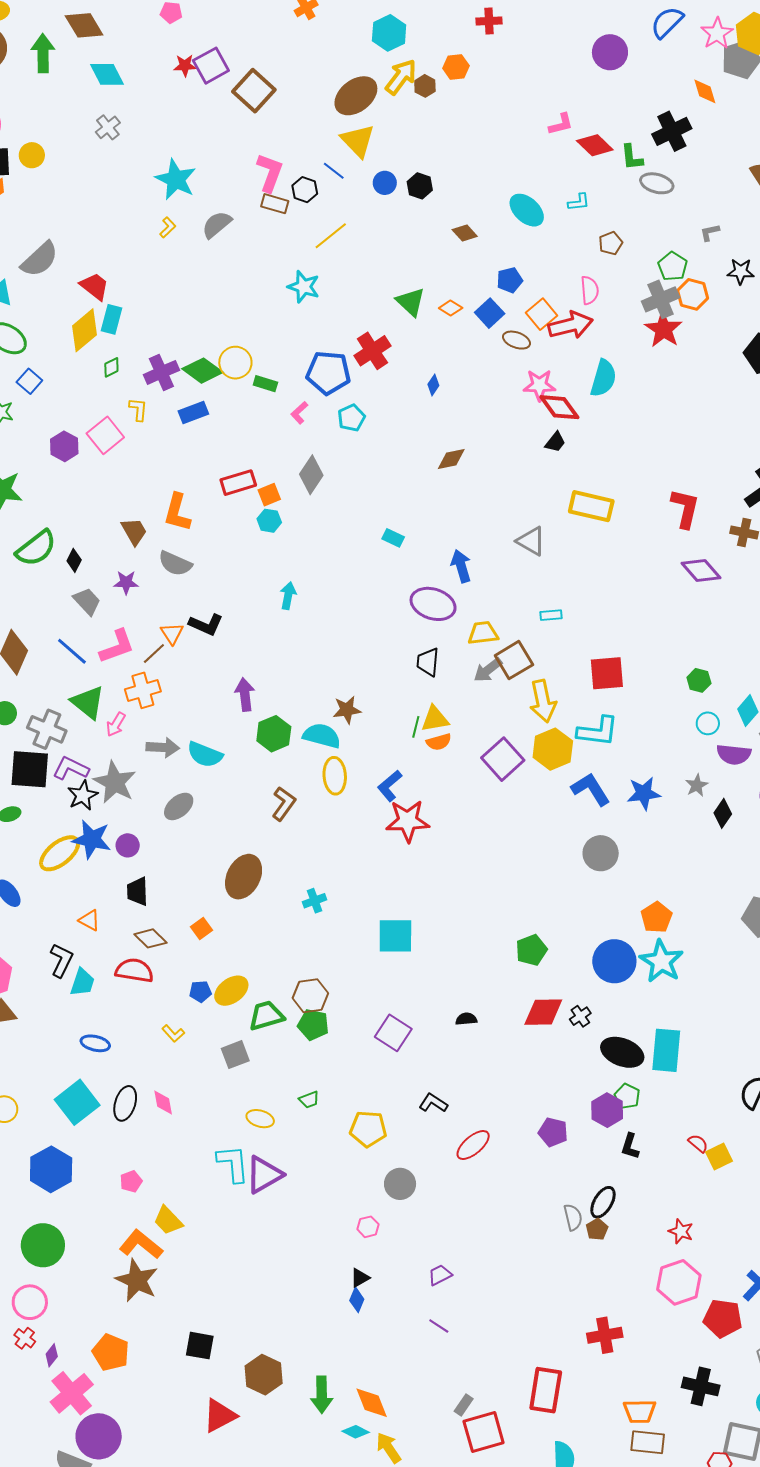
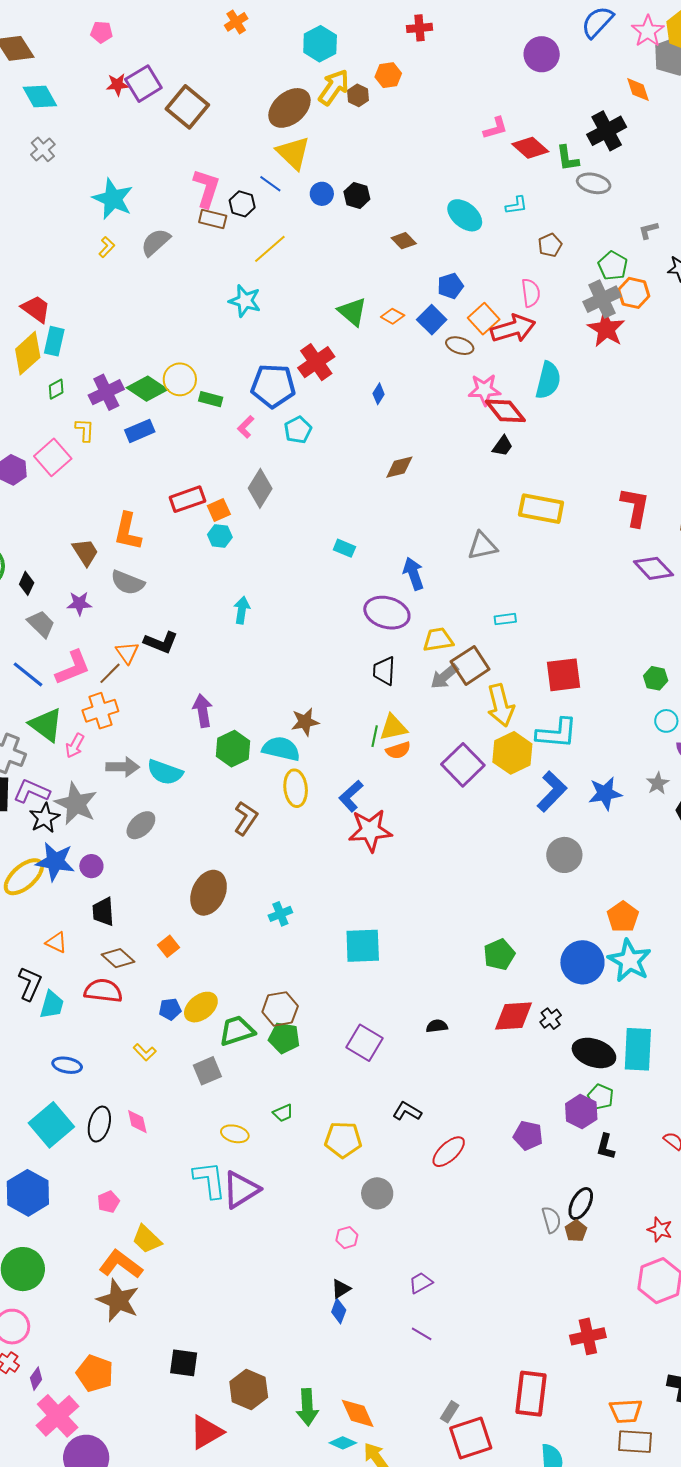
gray triangle: (531, 541) -> (482, 546), turned -40
blue L-shape: (591, 789) -> (552, 791), turned 78

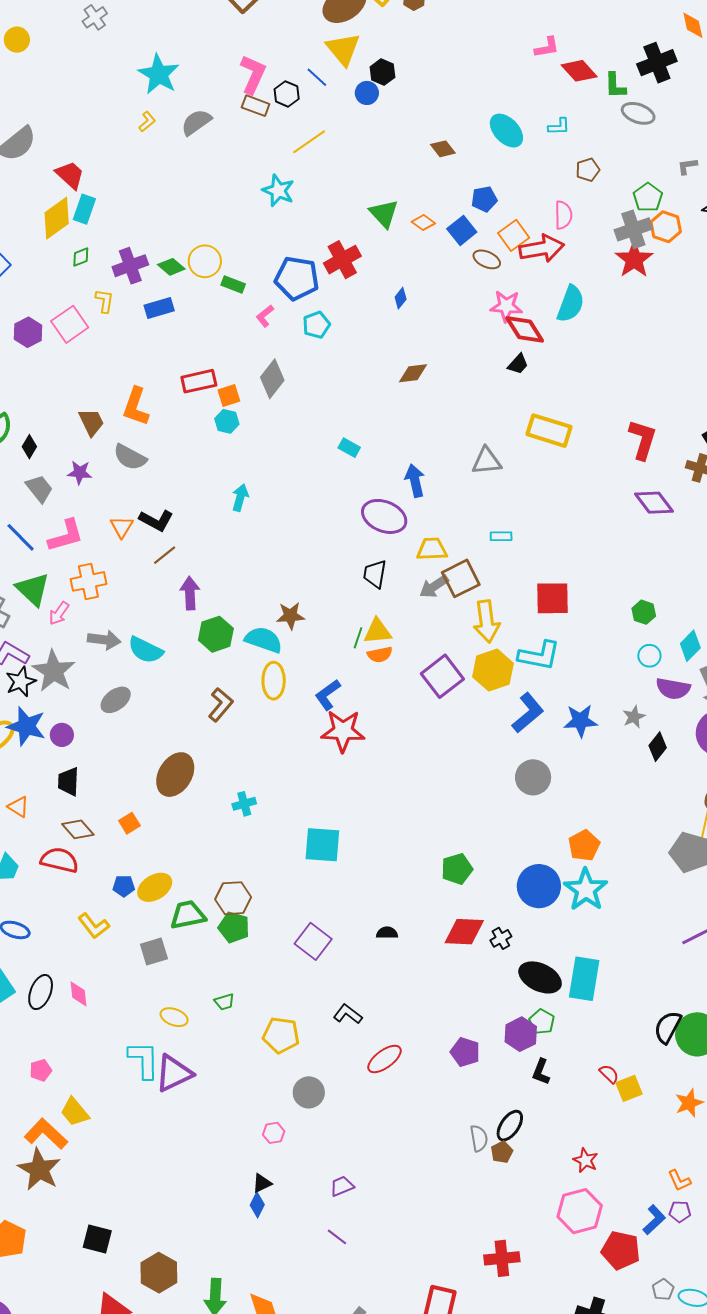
black hexagon: (357, 195) -> (382, 72), moved
green diamond: (147, 389) -> (171, 267), size x0.7
brown line: (110, 673) -> (165, 555), moved
yellow L-shape: (145, 1052) -> (94, 926), size x1.4

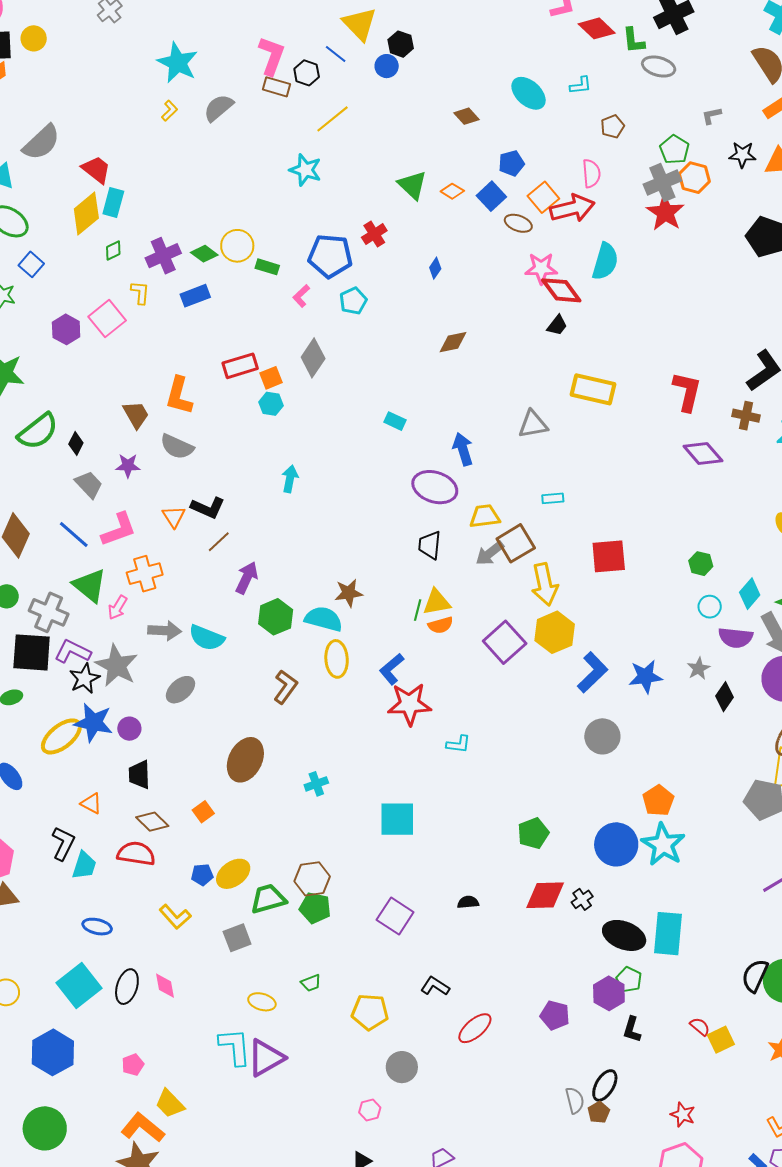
red cross: (342, 260) -> (374, 234), size x0.7
purple arrow: (190, 593) -> (247, 578), turned 32
cyan L-shape: (539, 655) -> (458, 744), moved, size x0.6

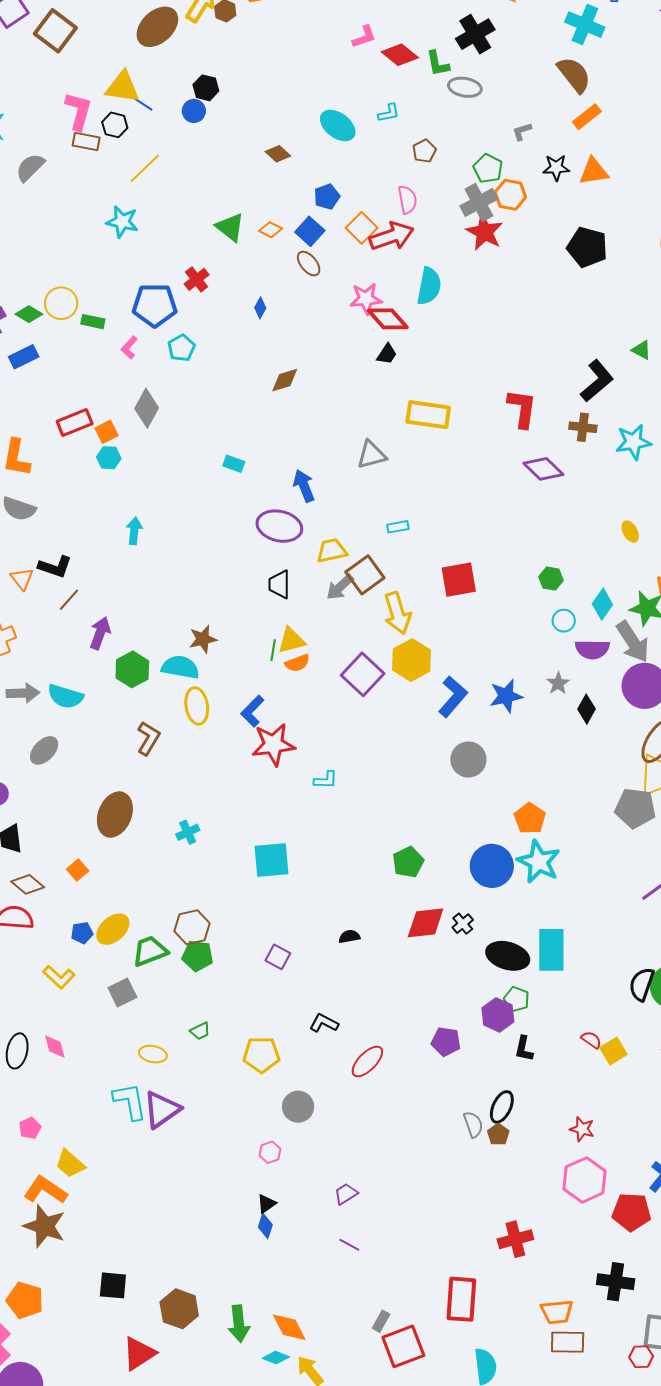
yellow triangle: (360, 24) -> (123, 87), moved, turned -33
brown ellipse: (518, 223) -> (309, 264), moved, turned 36
purple square: (395, 916) -> (278, 957), size x0.7

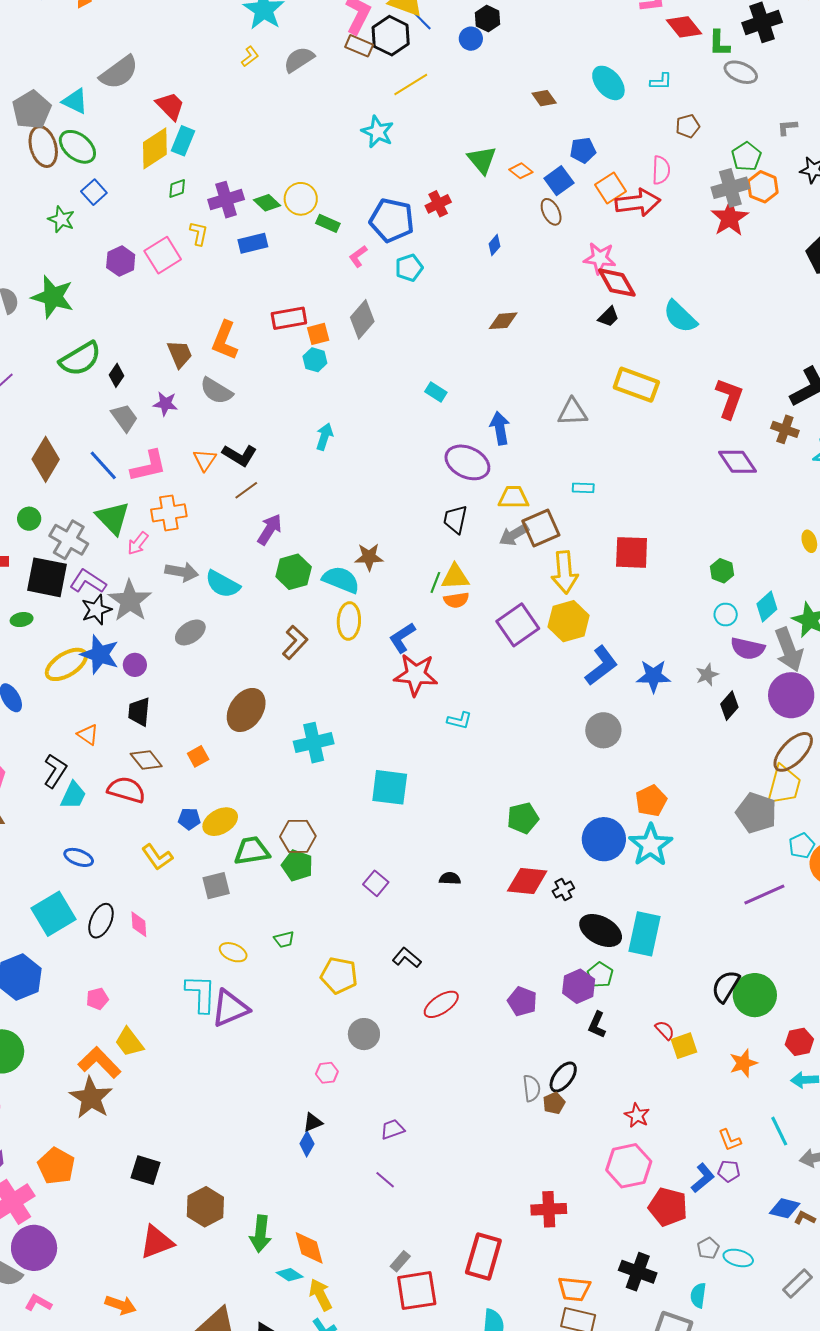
black hexagon: (115, 125) -> (391, 36), size x1.5
cyan semicircle: (429, 286) -> (680, 317), moved, turned 111
cyan cross: (188, 832) -> (314, 743), size x1.6

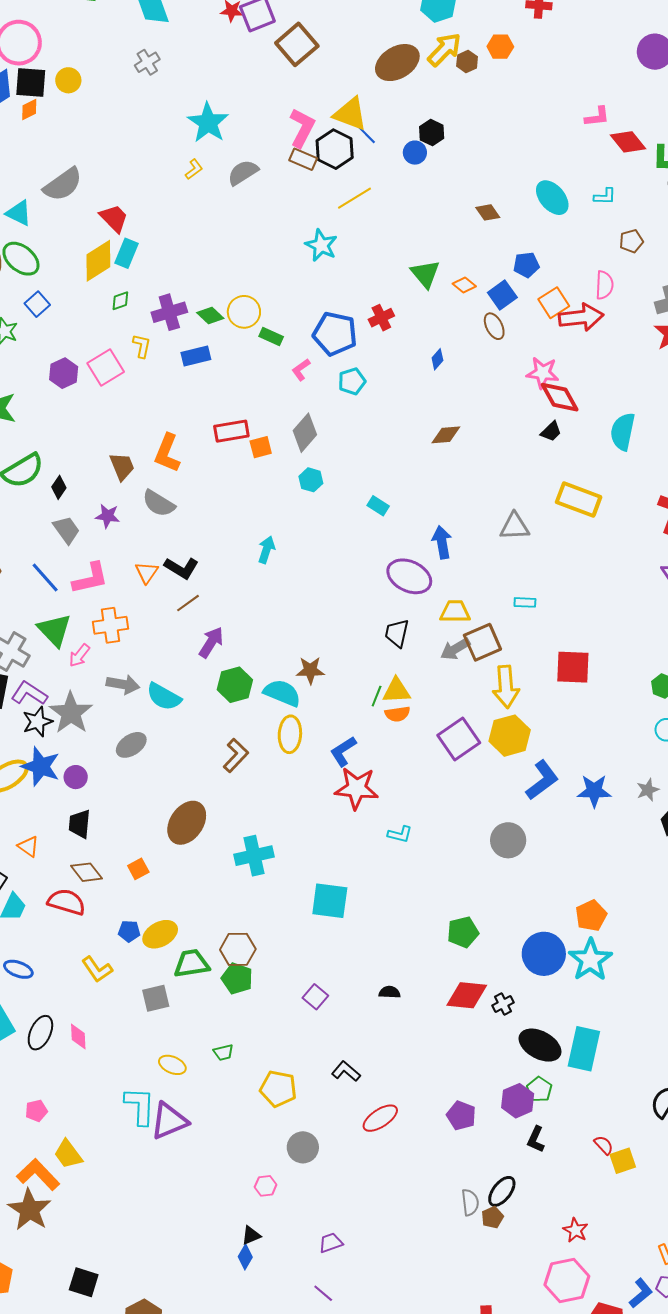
cyan semicircle: (680, 317) -> (623, 432), turned 57
cyan hexagon: (315, 360) -> (311, 480), moved
gray circle: (603, 730) -> (508, 840), moved

